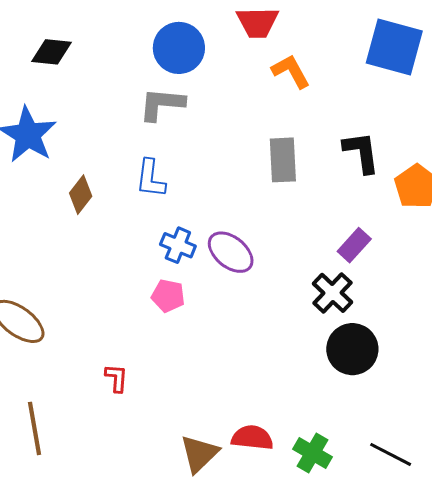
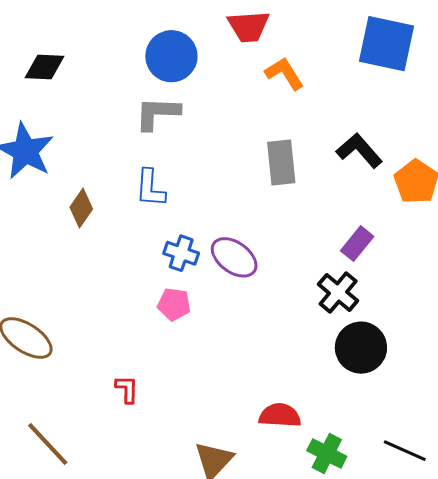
black L-shape: (361, 152) -> (359, 151), turned -30
brown line: (34, 428) -> (48, 444), turned -30
red semicircle: (252, 438) -> (280, 415), moved

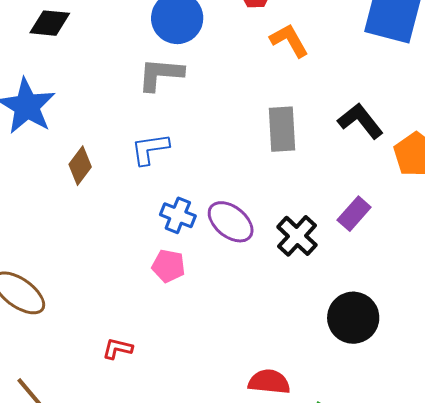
blue L-shape: (150, 188) -> (150, 149), turned 75
black cross: (338, 293) -> (297, 236), moved
red L-shape: (127, 389) -> (117, 349), turned -80

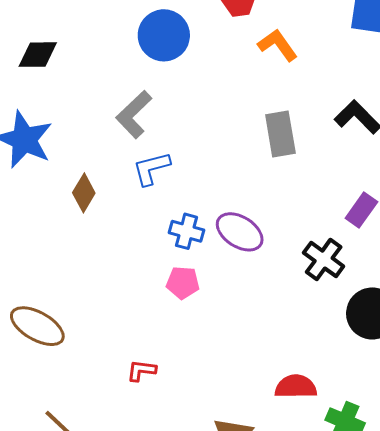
gray L-shape: (160, 74) -> (134, 114), moved, turned -42
black cross: (297, 236) -> (324, 260), moved

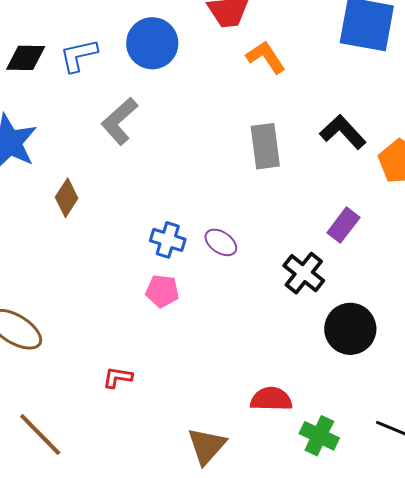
blue L-shape: (151, 168) -> (79, 55), moved
purple ellipse: (240, 232) -> (221, 242), size x0.7

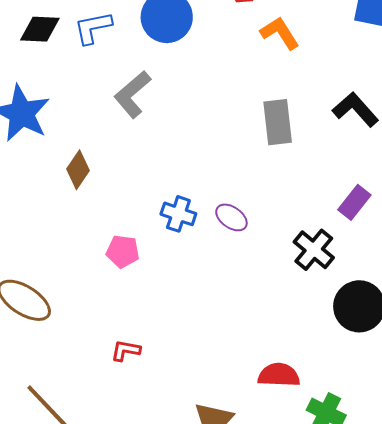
pink pentagon: (162, 291) -> (123, 251), moved

